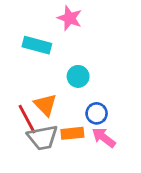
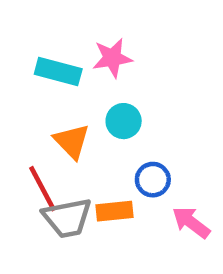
pink star: (70, 18) -> (112, 58), moved, turned -30
orange triangle: (45, 105) -> (72, 141), moved
pink arrow: (104, 138) -> (191, 222), moved

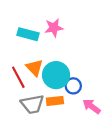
cyan circle: (124, 121) -> (56, 75), moved, size x1.6
red line: (42, 189) -> (18, 77), moved

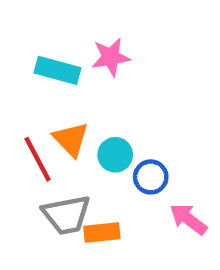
cyan circle: (56, 75) -> (115, 155), size x0.6
orange rectangle: (55, 101) -> (102, 232), moved

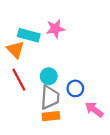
orange triangle: (71, 139) -> (15, 50), moved
cyan circle: (115, 155) -> (49, 76), moved
gray trapezoid: (66, 215) -> (50, 97), moved, turned -75

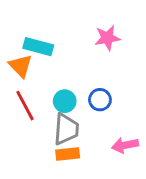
pink star: (55, 29) -> (107, 38), moved
blue circle: (75, 88) -> (100, 100), moved
pink arrow: (94, 110) -> (125, 145), turned -48

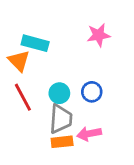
pink arrow: (125, 145) -> (89, 134), moved

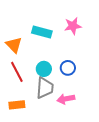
cyan rectangle: (35, 43) -> (42, 32), moved
orange rectangle: (62, 142) -> (17, 105), moved

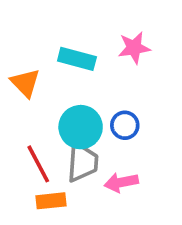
cyan circle: (44, 69) -> (81, 127), size x1.5
red line: (17, 72) -> (38, 164), moved
orange rectangle: (17, 105) -> (51, 201), moved

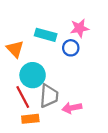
blue circle: (125, 125) -> (71, 48), moved
cyan circle: (81, 127) -> (33, 75), moved

